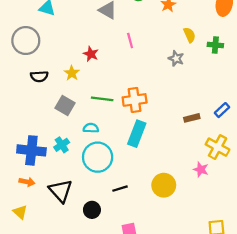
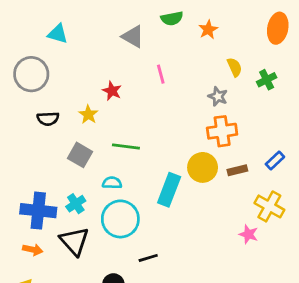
green cross: (215, 45) -> (267, 80), turned -32
orange cross: (135, 100) -> (222, 131), moved
yellow circle: (164, 185) -> (203, 167), moved
black triangle: (61, 191) -> (74, 241), moved

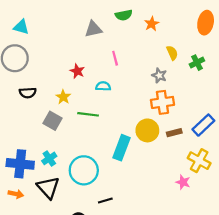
cyan triangle: (58, 34) -> (21, 27), moved
gray triangle: (133, 37) -> (93, 29), turned -42
yellow star: (88, 115) -> (63, 97), moved
blue rectangle: (275, 160) -> (203, 125), size x1.5
cyan semicircle: (112, 183) -> (103, 86), moved

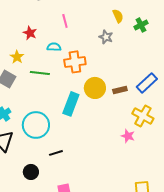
orange cross: (162, 102) -> (75, 62), moved

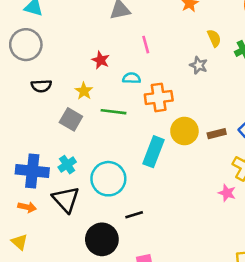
black circle: (31, 172) -> (102, 239), size x1.6

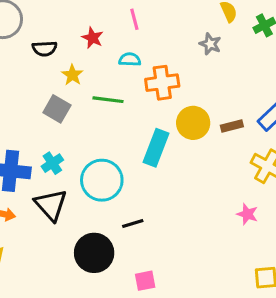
pink line: (146, 45) -> (134, 19), moved
black semicircle: (41, 86) -> (45, 49), moved
pink star: (227, 193) -> (247, 214), moved

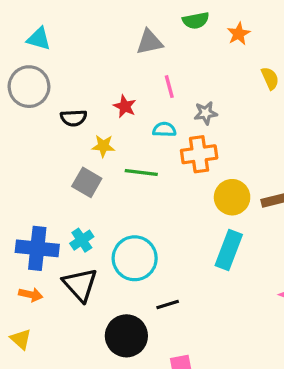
gray star: (210, 44) -> (206, 113), moved, turned -30
yellow star: (72, 75) -> (103, 146), turned -30
cyan rectangle: (156, 148) -> (229, 250), moved

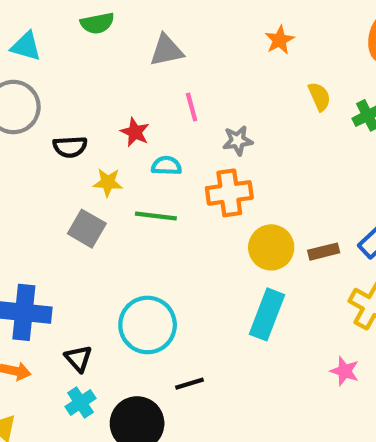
green semicircle: (196, 21) -> (97, 23), moved
cyan semicircle: (164, 129) -> (166, 166), moved
cyan cross: (82, 240) -> (80, 403), moved
black triangle: (80, 285) -> (78, 358), size x0.6

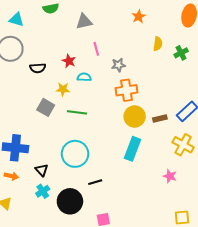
yellow semicircle: (319, 97) -> (158, 44), turned 32
yellow star: (108, 182) -> (63, 89), moved
orange cross: (229, 193) -> (127, 90), moved
green line: (156, 216) -> (77, 112), moved

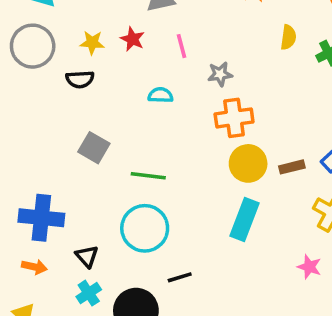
red star: (69, 61) -> (132, 39), moved
yellow star: (63, 89) -> (92, 43), moved
green line: (77, 112) -> (148, 176), moved

